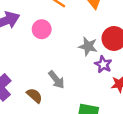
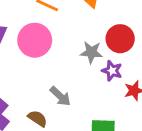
pink circle: (42, 29) -> (35, 40), size x1.5

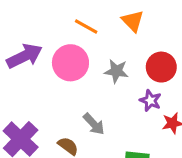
gray star: (91, 52) -> (116, 71), moved

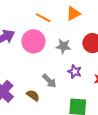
orange triangle: (133, 21) -> (73, 14), turned 49
purple star: (150, 100) -> (75, 72), moved

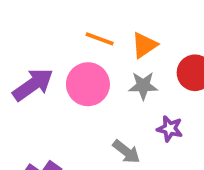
orange triangle: (73, 14) -> (144, 45), moved

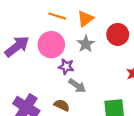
gray star: (143, 86) -> (86, 44), turned -30
purple star: (170, 129) -> (66, 67), moved

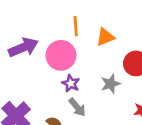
orange line: (57, 16) -> (76, 26), turned 54
gray star: (86, 44) -> (111, 84), moved

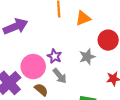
pink circle: (61, 55) -> (33, 67), moved

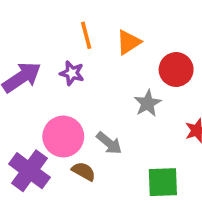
purple star: (54, 56) -> (72, 73), moved

